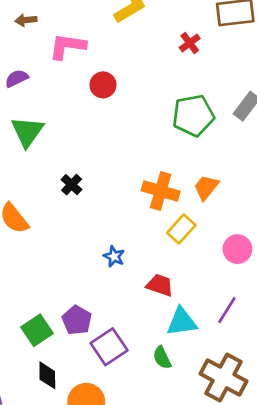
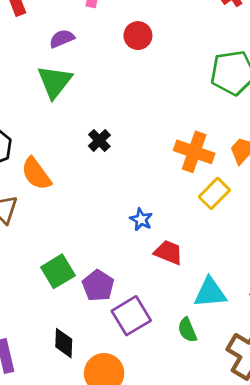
purple semicircle: (17, 78) -> (62, 39), moved
red trapezoid: (160, 285) -> (168, 252), moved
green square: (37, 330) -> (58, 271), moved

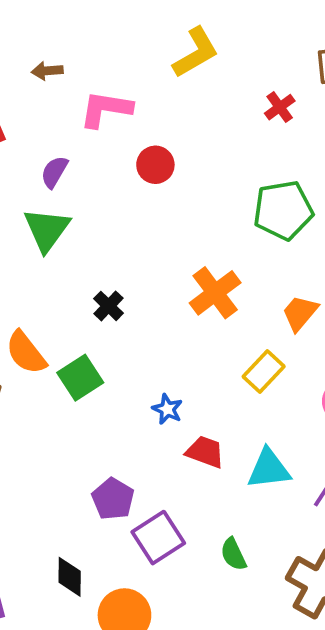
purple semicircle: (62, 39) -> (54, 172), turned -35
orange cross: (194, 152) -> (215, 293), moved, turned 36
green square: (58, 271) -> (80, 378), moved
cyan triangle: (210, 293) -> (269, 469), moved

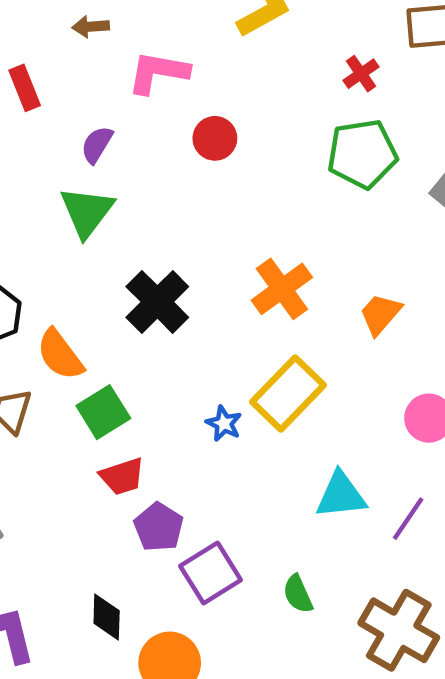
green pentagon: (283, 210) -> (362, 154), moved
black cross: (108, 306) -> (157, 302), size x1.8
yellow rectangle: (264, 372) -> (288, 394), moved, size x1.5
green square: (80, 378) -> (103, 412), moved
red trapezoid: (205, 452) -> (122, 476), moved, turned 141

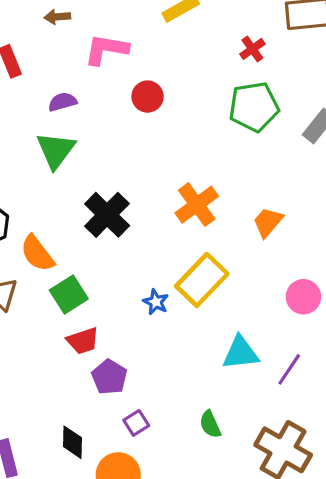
purple semicircle: (97, 145) -> (63, 102), turned 44
purple square: (211, 573) -> (136, 423), moved, size x0.6

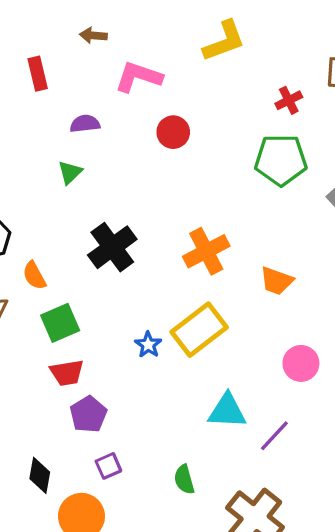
green triangle: (56, 150) -> (70, 172), size x0.6
orange trapezoid: (268, 222) -> (277, 281), turned -120
orange semicircle: (37, 253) -> (34, 276), size x0.7

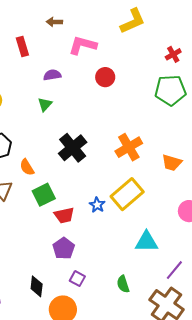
red trapezoid: (67, 373) -> (64, 215), moved
purple line: (274, 436) -> (174, 270), moved
purple square: (108, 466) -> (77, 279), turned -35

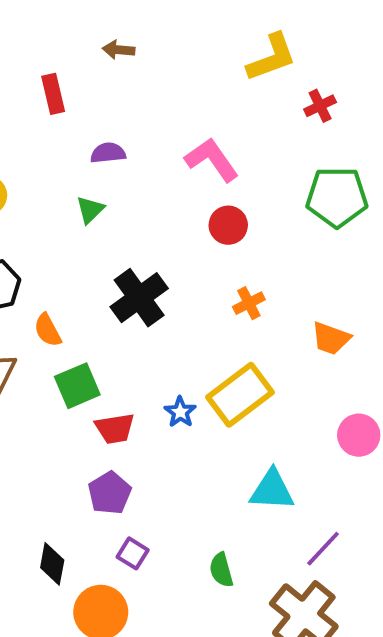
pink L-shape: (83, 45) -> (212, 160), moved, turned 36
red cross: (173, 54) -> (320, 106), moved
red circle: (105, 77) -> (228, 225), moved
orange cross: (129, 147) -> (249, 303), size x0.6

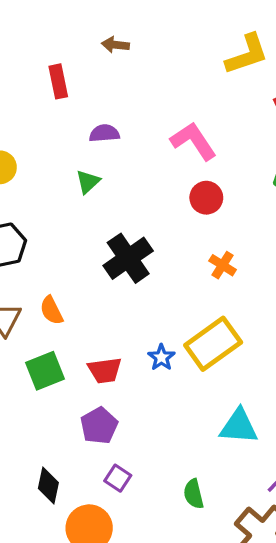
orange cross: (249, 303) -> (223, 265), turned -32
orange semicircle: (48, 330) -> (51, 310), moved
green square: (77, 386) -> (45, 371), moved

